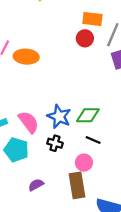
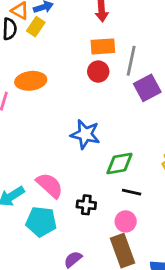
orange ellipse: (26, 57) -> (31, 81), moved
blue star: (59, 116) -> (85, 134), moved

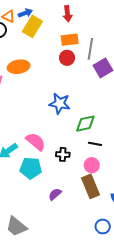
yellow rectangle: (36, 27) -> (32, 26), moved, size x1.5

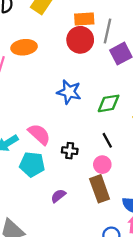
red circle: (67, 58) -> (80, 40), size x1.5
green diamond: (85, 124) -> (109, 103), moved
black line: (95, 144) -> (107, 140), turned 48

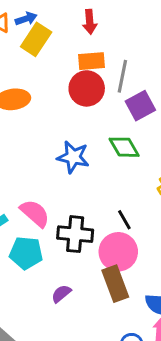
green diamond: (109, 103) -> (124, 147), moved, turned 70
black cross: (70, 151) -> (75, 234), size x1.6
pink circle: (102, 165) -> (118, 252), size x1.6

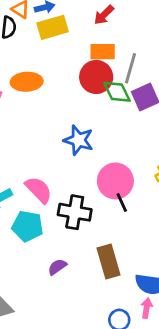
red arrow: (90, 22) -> (104, 15), turned 45
yellow rectangle: (36, 39) -> (53, 27), turned 36
green diamond: (124, 147) -> (117, 92), moved
pink circle: (118, 252) -> (115, 181), moved

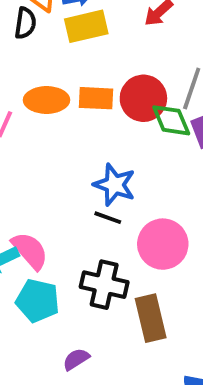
orange rectangle: (103, 52) -> (96, 98), moved
pink semicircle: (39, 190) -> (30, 251), moved
black line: (122, 202) -> (108, 218), moved, turned -48
brown rectangle: (108, 261) -> (151, 318), moved

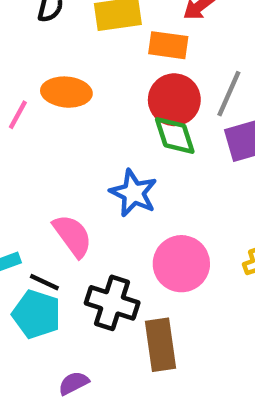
orange rectangle: (96, 98) -> (168, 45), moved
green diamond: (171, 120) -> (175, 135), moved
black line: (108, 218) -> (44, 282), moved
pink semicircle: (30, 251) -> (73, 236), moved

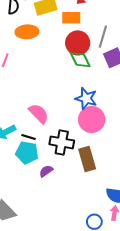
orange ellipse: (66, 92) -> (27, 32), moved
blue star: (134, 193) -> (86, 98), moved
purple semicircle: (74, 383) -> (46, 171), moved

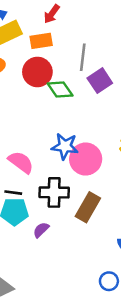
red circle: (78, 43) -> (37, 72), moved
blue star: (86, 98) -> (65, 146), moved
brown rectangle: (87, 159) -> (88, 207), turned 55

